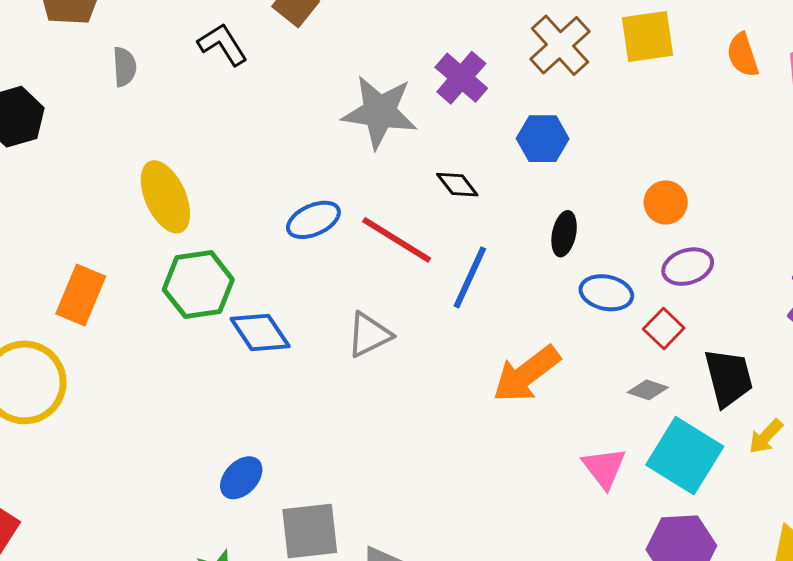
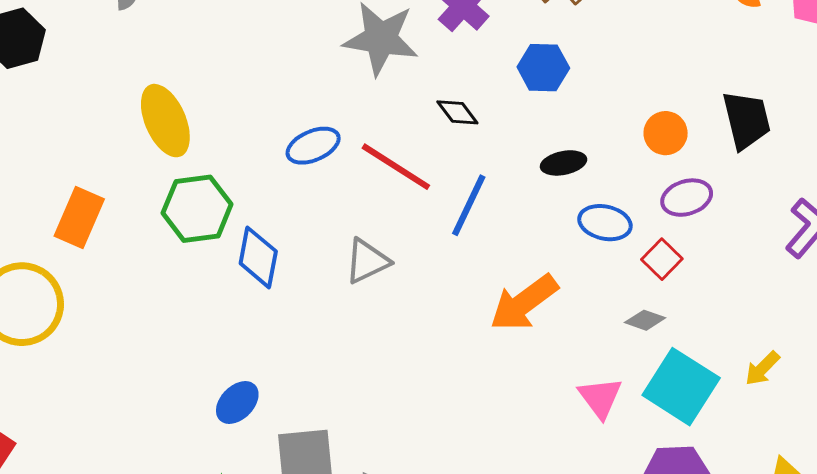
black ellipse: (564, 234) -> (564, 163), turned 66
blue diamond: (260, 332) -> (258, 257), turned 44
black trapezoid: (728, 378) -> (746, 120), moved

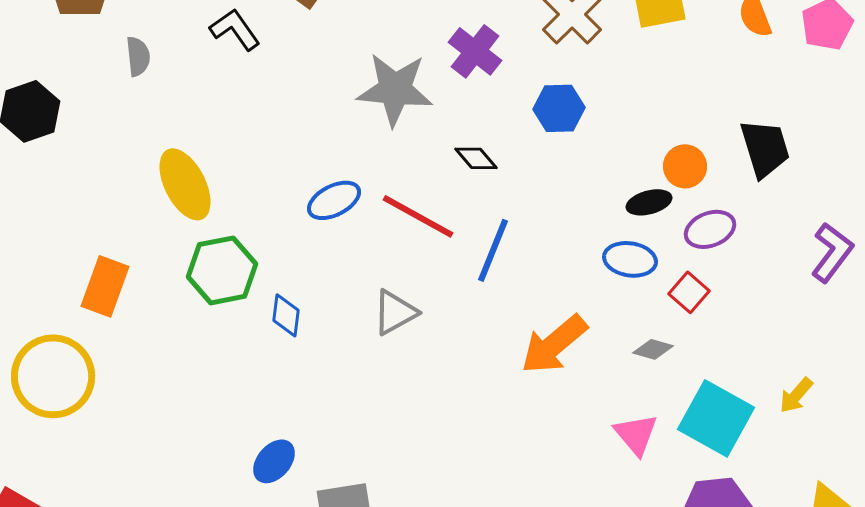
black ellipse: (564, 163) -> (649, 202), moved
blue diamond: (258, 257) -> (286, 315), size x0.7
gray diamond: (645, 320) -> (653, 349), moved

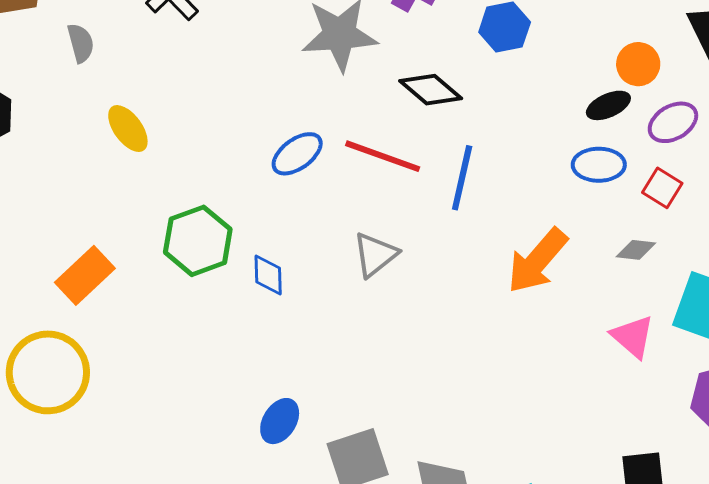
black diamond: (476, 158) -> (431, 90), size x1.4
yellow ellipse: (185, 184) -> (128, 129), moved, size x0.7
orange rectangle: (105, 286) -> (85, 275), turned 36

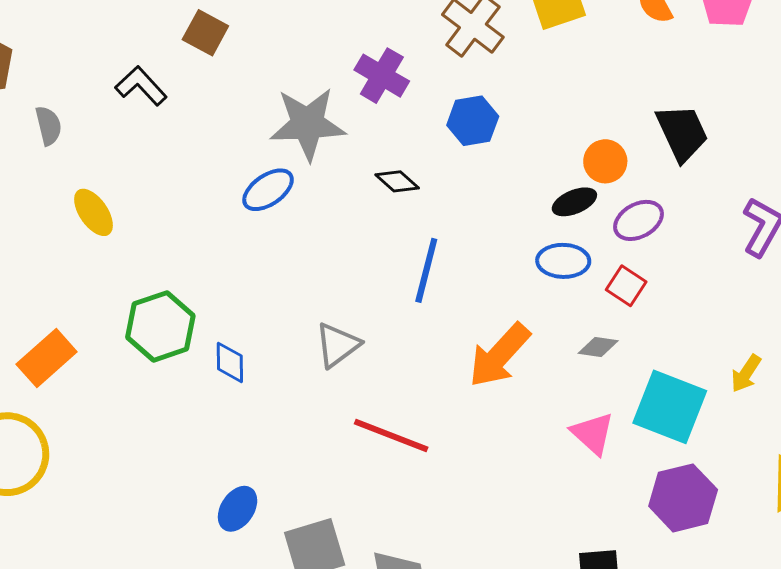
black diamond: (431, 90) -> (397, 181), size x0.7
blue ellipse: (297, 154) -> (268, 190), moved
red line: (383, 156) -> (391, 436), moved

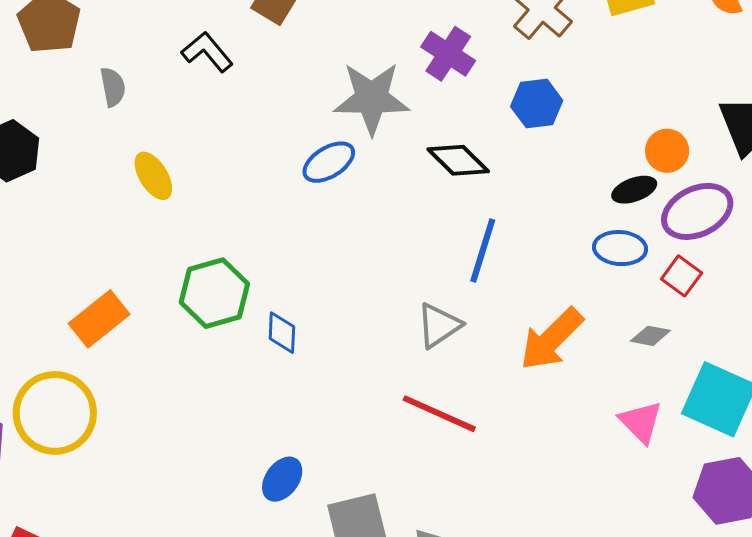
black diamond: (397, 181) -> (458, 160), size x1.4
purple ellipse: (638, 220) -> (697, 211), size x1.4
gray triangle: (337, 345) -> (439, 325), moved

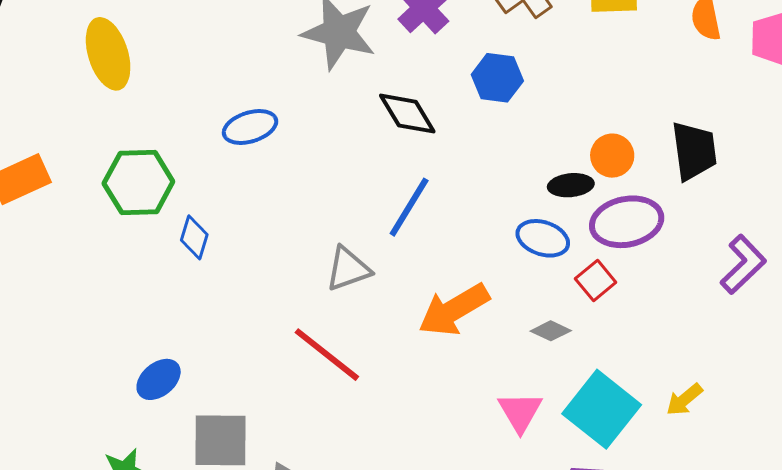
blue ellipse: (329, 162) -> (250, 127), moved
yellow ellipse: (153, 176) -> (108, 54), size x1.4

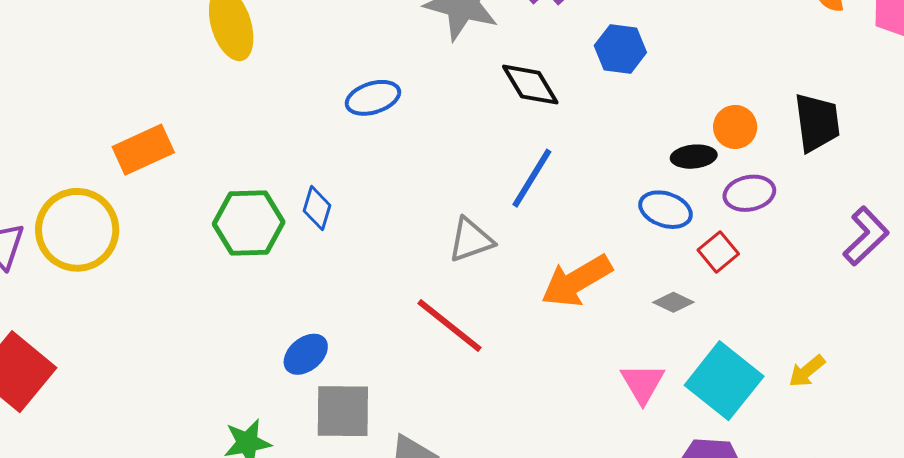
green hexagon: (138, 183) -> (249, 223), moved
purple ellipse: (627, 222) -> (749, 193), size x0.7
blue ellipse: (159, 379) -> (306, 354), moved

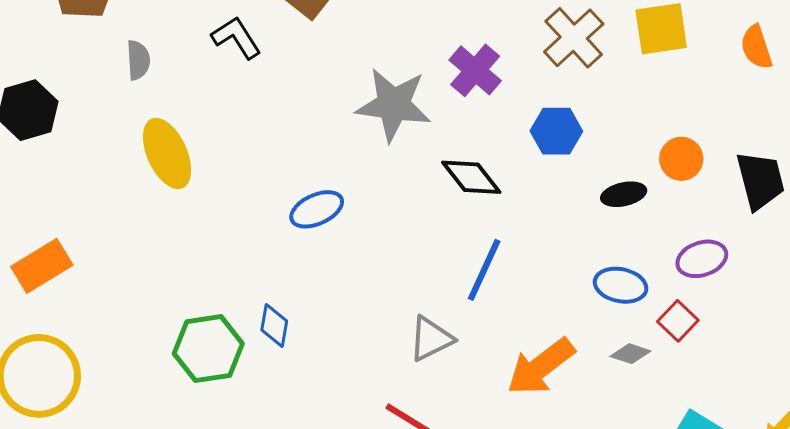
orange circle: (735, 127) -> (681, 159), moved
orange rectangle: (143, 150) -> (42, 266), moved
black ellipse: (694, 157) -> (624, 194), moved
gray diamond: (673, 302) -> (630, 354), moved

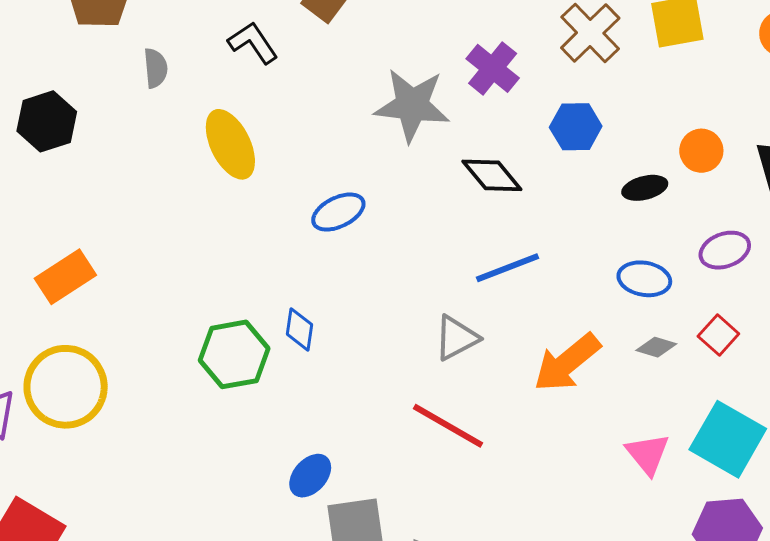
yellow ellipse: (167, 153) -> (230, 144), moved
blue line: (484, 270) -> (507, 268), turned 46
red square: (678, 321) -> (718, 335), moved

